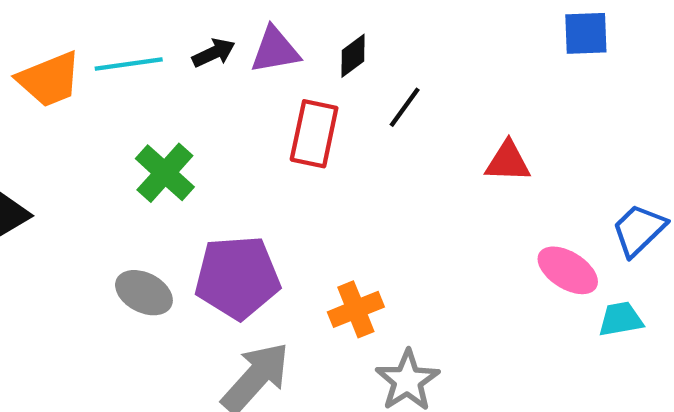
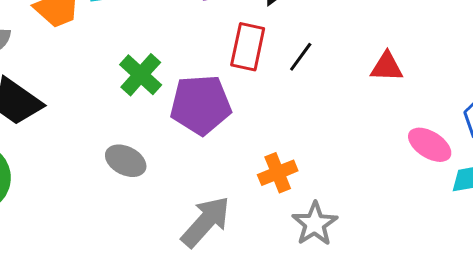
black line: (405, 107) -> (301, 57), moved
purple pentagon: (237, 277) -> (201, 105), moved

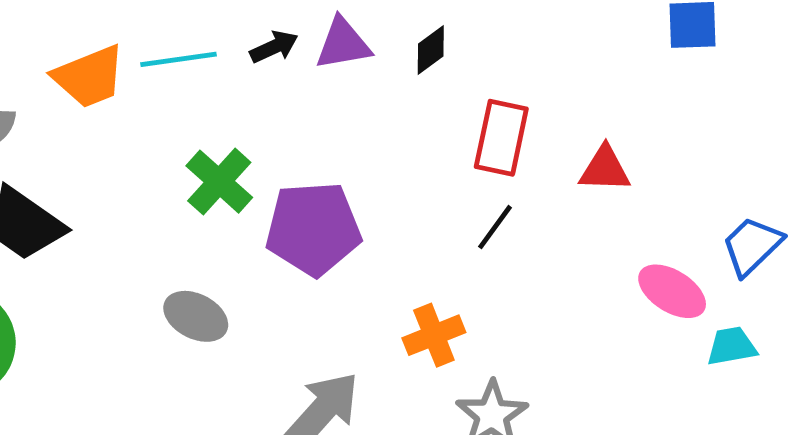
red rectangle: (248, 47) -> (501, 138), moved
black line: (301, 57) -> (495, 227), moved

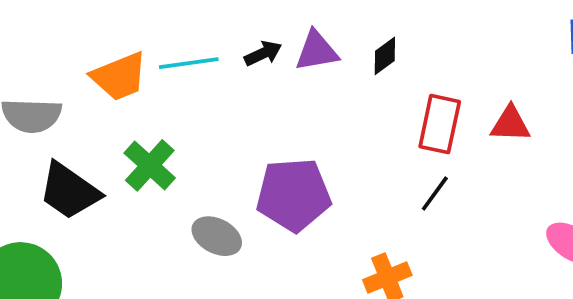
red triangle: (605, 169) -> (510, 124), moved
green cross: (219, 182) -> (150, 165), moved
gray ellipse: (196, 316) -> (217, 236), moved

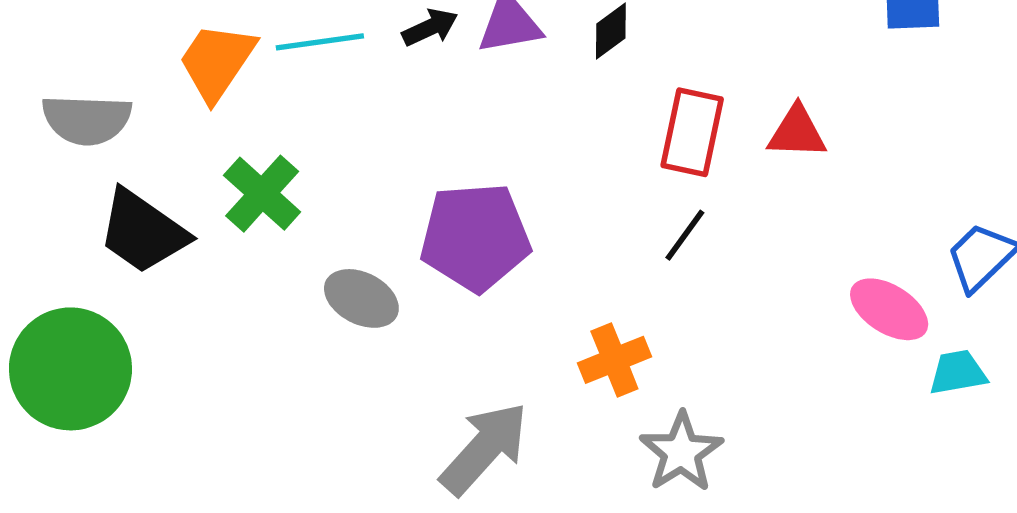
orange trapezoid: (119, 77) -> (217, 62), turned 146

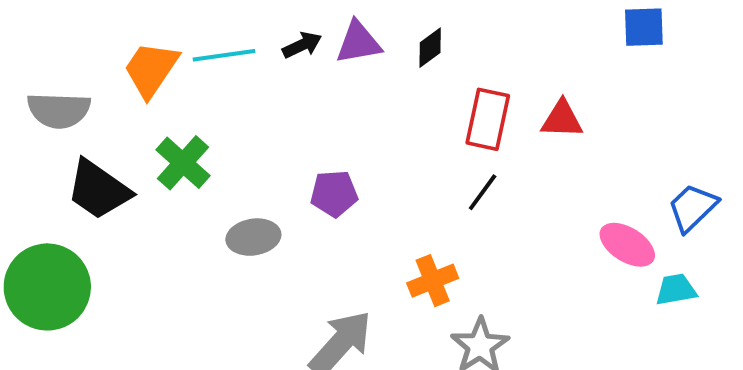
purple pentagon: (475, 237) -> (334, 194), size x0.6
gray ellipse: (361, 298) -> (253, 237), turned -36

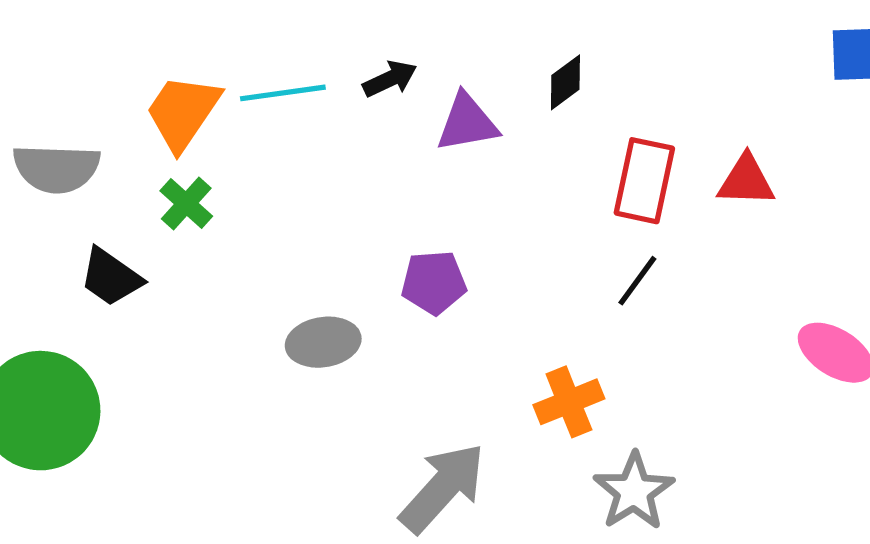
purple triangle: (358, 42) -> (467, 123), moved
green cross: (183, 163) -> (186, 203), moved, size x0.7
black trapezoid: (99, 190) -> (111, 277), size x0.7

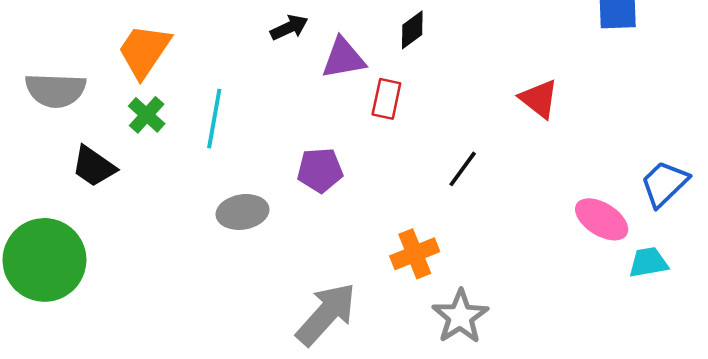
cyan line: (283, 93) -> (214, 119), moved, turned -72
red rectangle: (644, 181) -> (386, 99), moved, size x0.7
red triangle: (746, 181) -> (539, 99), turned 36

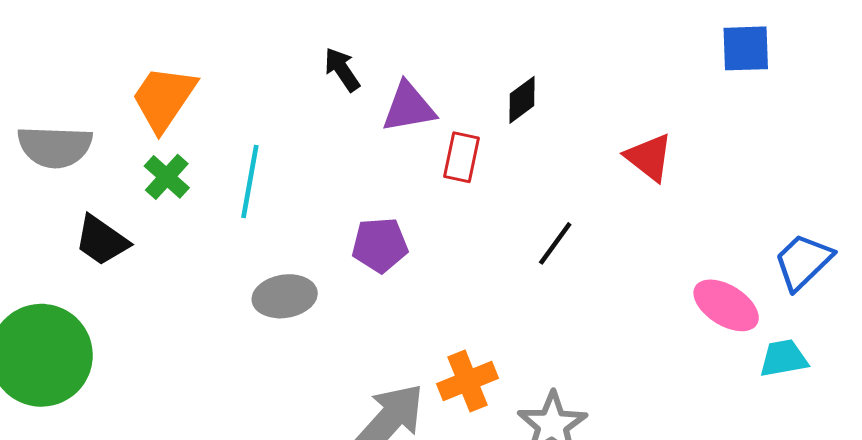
black arrow: (289, 27) -> (342, 70), turned -99
black diamond: (412, 30) -> (522, 100), moved
orange cross: (415, 254) -> (468, 381), moved

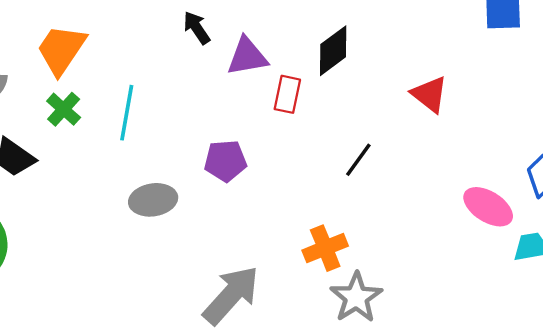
black diamond: (522, 100) -> (333, 51), size x1.4
orange cross: (468, 381) -> (325, 248), moved

